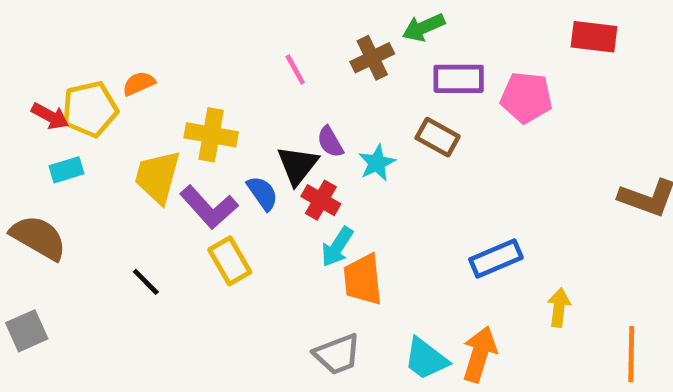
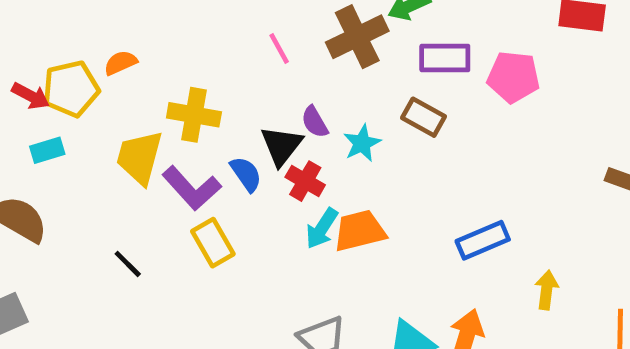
brown cross: (372, 58) -> (357, 37), size x1.4
orange trapezoid: (363, 280) -> (360, 231), moved, turned 82

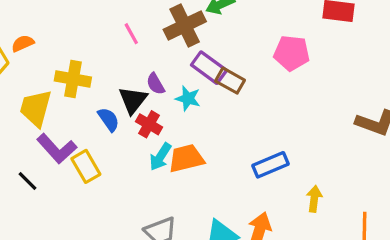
purple rectangle: (445, 58) -> (209, 68), moved, turned 36
cyan star: (362, 143) -> (188, 98), turned -30
purple L-shape: (192, 188) -> (57, 149), moved

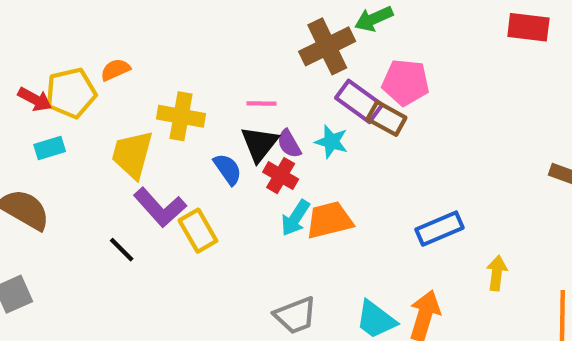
pink line: (131, 34) -> (262, 104), moved, turned -60
pink pentagon: (292, 53) -> (406, 82), moved
purple semicircle: (156, 84) -> (289, 144), moved

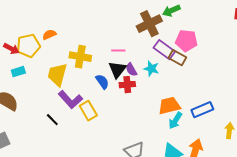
red cross: (281, 176) -> (127, 85), turned -35
cyan arrow: (295, 218) -> (175, 121), moved
orange trapezoid: (329, 220) -> (169, 106), moved

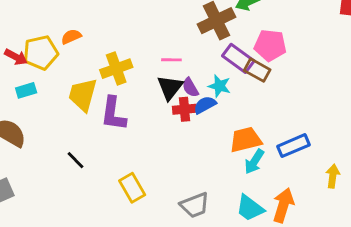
yellow cross: (80, 57) -> (116, 69), turned -30
blue semicircle: (102, 82) -> (205, 105), moved, turned -84
purple L-shape: (70, 100) -> (113, 114), moved, turned 50
yellow rectangle: (88, 111) -> (132, 188), moved

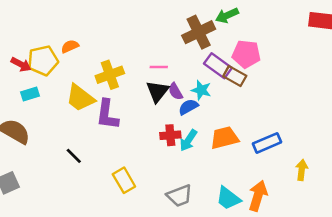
yellow trapezoid: (83, 95) -> (80, 98), turned -68
red cross: (184, 109) -> (170, 135), moved
cyan arrow: (254, 162) -> (188, 140), moved

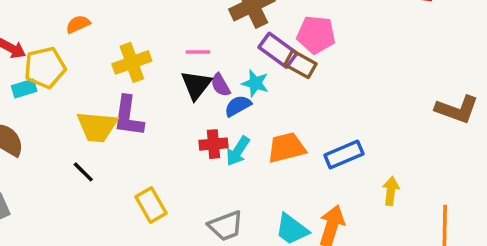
yellow pentagon: (43, 61) -> (45, 68), moved
yellow trapezoid: (80, 98) -> (97, 127), moved, turned -32

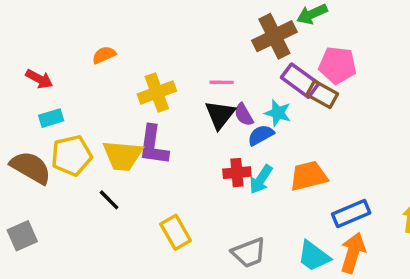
yellow pentagon: (45, 68) -> (72, 156), moved
blue rectangle: (344, 155) -> (351, 214), moved

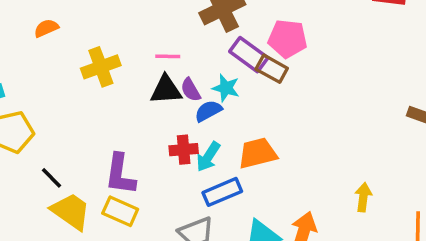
black triangle: (220, 115) -> (166, 90), turned 48
purple L-shape: (153, 145) -> (120, 174), moved
yellow trapezoid: (123, 156) -> (71, 211), moved, turned -150
blue rectangle: (351, 214) -> (222, 192), moved
yellow rectangle: (176, 232) -> (120, 211), turned -36

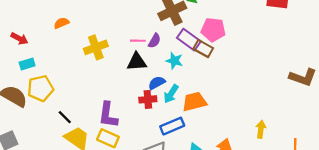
purple semicircle: (191, 90) -> (154, 41), moved, turned -120
blue semicircle: (208, 111) -> (157, 83), moved
cyan arrow: (208, 157) -> (171, 94), moved

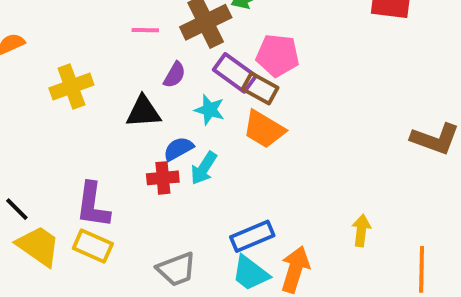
pink line: (138, 41) -> (145, 30), moved
orange trapezoid: (194, 102) -> (264, 129), moved, turned -135
blue rectangle: (172, 126) -> (252, 236), moved

